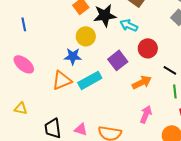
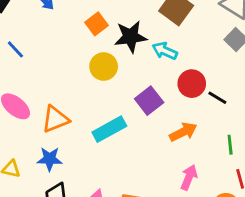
blue line: (24, 24) -> (15, 49), turned -32
blue star: (73, 56) -> (50, 159), moved
black line: (170, 70) -> (217, 98), moved
orange triangle: (62, 80) -> (55, 119), moved

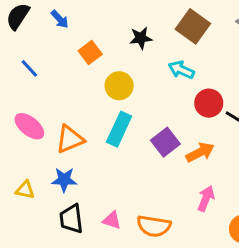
orange square: (96, 24) -> (90, 52), moved
black star: (131, 37) -> (141, 38), moved, size x0.7
purple square: (149, 101) -> (165, 142), moved
cyan rectangle: (109, 129) -> (119, 129), moved, turned -36

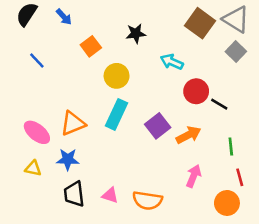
brown square: (193, 26) -> (200, 23), moved
pink ellipse: (29, 126) -> (37, 132), moved

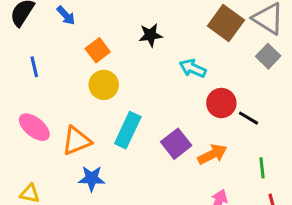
blue line: (37, 60) -> (34, 67), turned 30
yellow circle: (117, 76) -> (104, 85), moved
pink ellipse: (37, 132) -> (34, 127), moved
blue star: (68, 159) -> (92, 178), moved

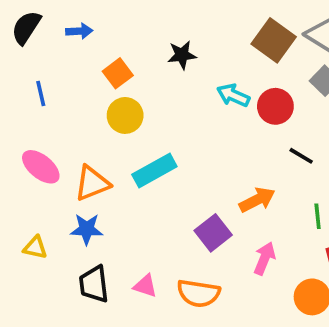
blue arrow: (66, 16) -> (79, 31), turned -50
red circle: (221, 103) -> (275, 106), moved
cyan rectangle: (128, 130) -> (154, 170), turned 36
purple square: (176, 144) -> (213, 233), moved
blue star: (92, 178) -> (87, 229), moved

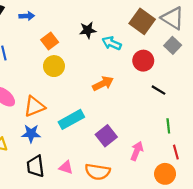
cyan arrow: (233, 95) -> (112, 43), moved
cyan rectangle: (154, 170) -> (71, 119), moved
orange arrow: (257, 200) -> (103, 83), moved

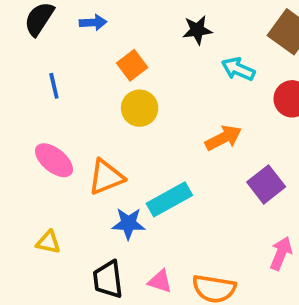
black star: (88, 30) -> (197, 30), moved
blue star: (31, 134) -> (128, 224), moved
purple square: (106, 136) -> (266, 184), moved

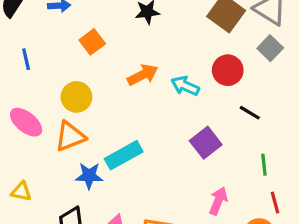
cyan arrow: (238, 69) -> (185, 86), moved
yellow circle: (140, 108) -> (76, 97), moved
orange arrow: (223, 138) -> (143, 75), moved

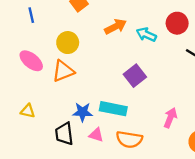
purple square: (206, 143) -> (135, 76), moved
cyan rectangle: (124, 155) -> (113, 109), moved, turned 40
blue star: (89, 176) -> (82, 112), moved

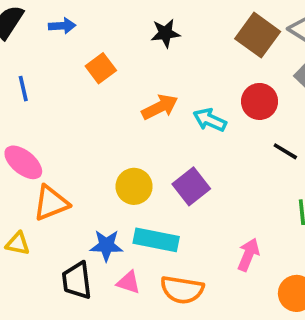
yellow circle: (68, 43) -> (134, 186), moved
orange triangle: (63, 71) -> (51, 203), moved

